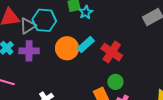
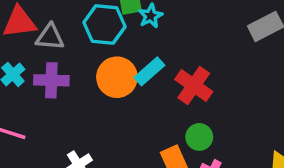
cyan hexagon: (44, 20) -> (104, 24), moved
gray triangle: (28, 26) -> (50, 37), turned 36

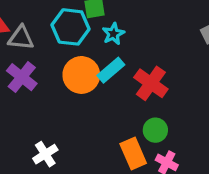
cyan star: (151, 16) -> (113, 34), moved
purple cross: (51, 80) -> (22, 77), turned 36

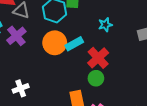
cyan star: (113, 34) -> (105, 25), moved
green circle: (155, 130) -> (96, 78), moved

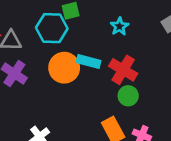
cyan rectangle: (74, 44) -> (89, 61), turned 60

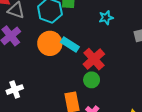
cyan star: (120, 26) -> (106, 18), moved

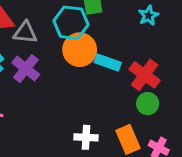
orange circle: (50, 43) -> (80, 50), moved
white cross: (15, 90) -> (86, 137), moved, turned 35

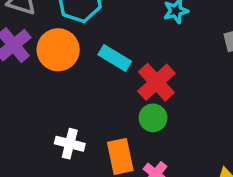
orange circle: (80, 50) -> (58, 50), moved

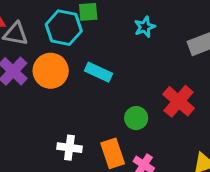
red cross: (156, 82) -> (179, 101), moved

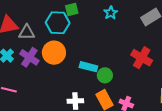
cyan rectangle: (98, 72) -> (88, 67), moved
green circle: (136, 118) -> (105, 75), moved

